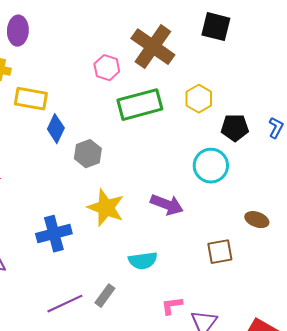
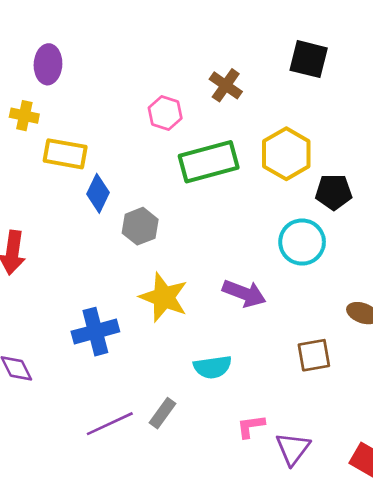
brown cross: (153, 47) -> (226, 85), size x0.6
yellow hexagon: (199, 99) -> (286, 154), size x1.4

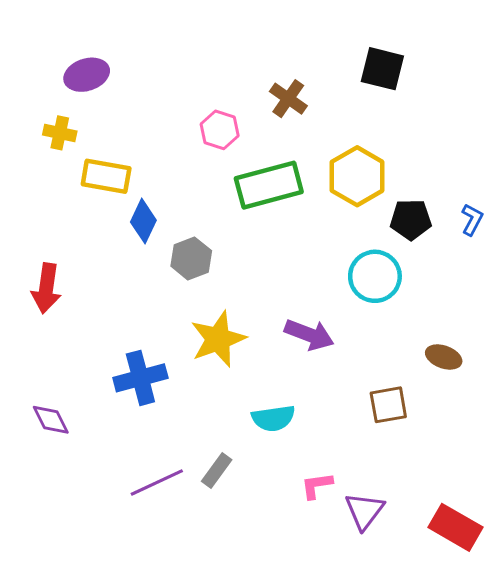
purple ellipse: (48, 64) -> (87, 75), turned 69
yellow star: (164, 297) -> (218, 339), turned 30

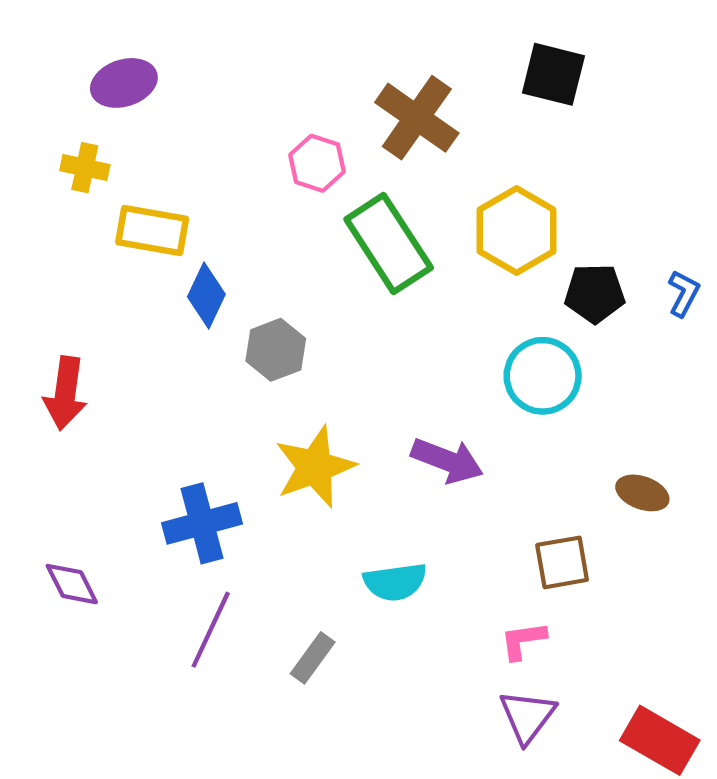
brown cross: (288, 99) -> (417, 118), size x1.5
green rectangle: (269, 185) -> (389, 244), turned 72
purple line: (157, 482) -> (211, 630), moved, turned -40
pink L-shape: (317, 485) -> (523, 640), moved

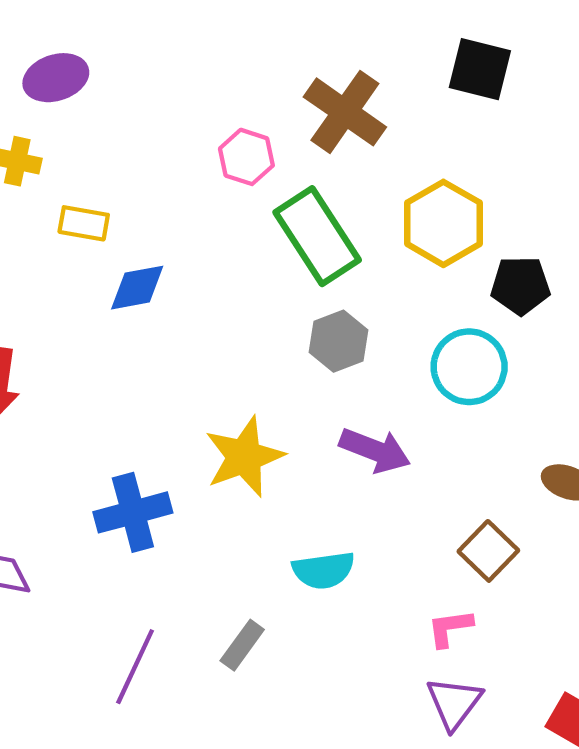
yellow rectangle: (152, 230) -> (84, 223), size x0.7
blue diamond: (206, 296) -> (137, 288), turned 54
gray hexagon: (276, 350) -> (338, 341), moved
brown square: (562, 562) -> (488, 551), turned -36
purple line: (211, 630) -> (135, 667), moved

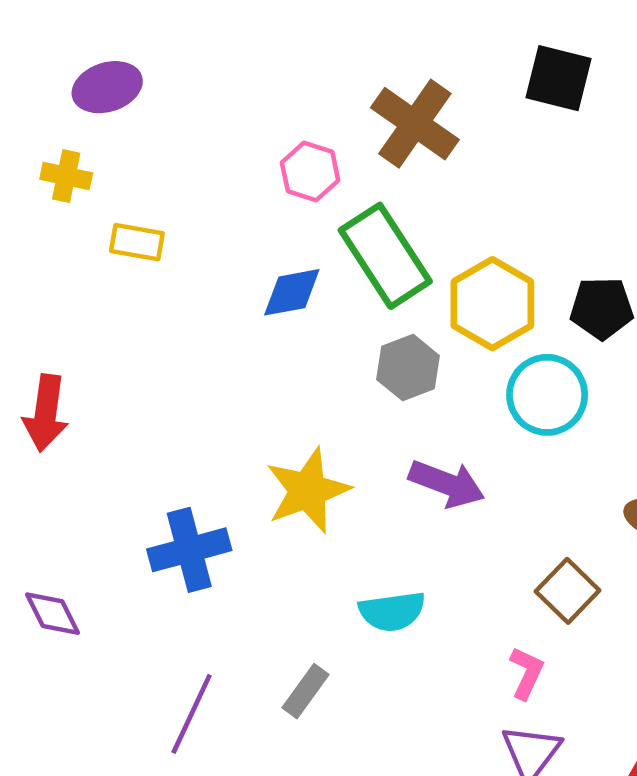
yellow hexagon: (443, 223) -> (492, 304), moved
blue diamond: (137, 288) -> (292, 292), moved
pink L-shape: (450, 628) -> (527, 673), turned 123

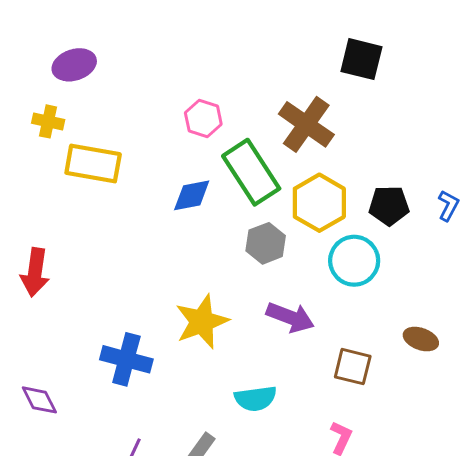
brown cross: (415, 124) -> (306, 124), moved
yellow rectangle: (137, 242) -> (93, 163), size x1.6
blue cross: (189, 550) -> (126, 359), turned 30
brown square: (568, 591) -> (353, 367), moved, turned -30

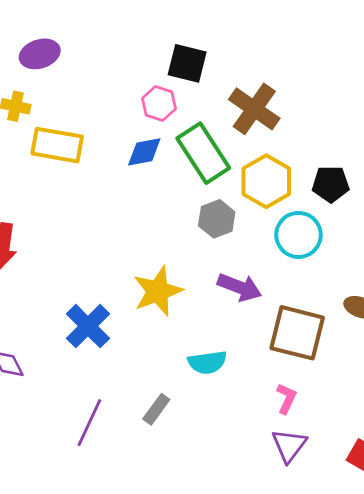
black square: (361, 59) -> (187, 63), moved
blue diamond: (192, 195) -> (144, 152), moved
blue cross: (126, 359) -> (88, 326), turned 30
brown square: (353, 367) -> (297, 333), size x1.6

